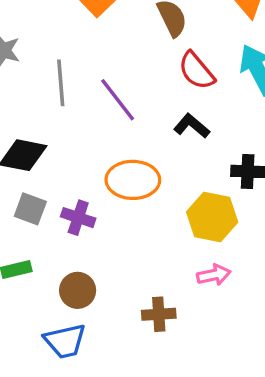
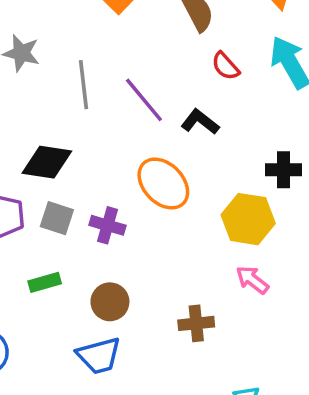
red semicircle: (196, 71) -> (226, 66), size x0.7
black L-shape: (192, 126) -> (200, 122), moved
orange ellipse: (133, 180) -> (163, 183), turned 48
pink arrow: (214, 275) -> (252, 280), turned -128

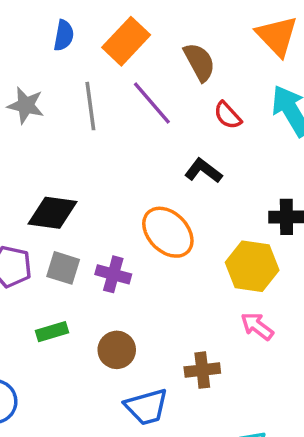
gray line: (84, 85) -> (90, 106), moved
purple line: (144, 100) -> (152, 103), moved
blue trapezoid: (99, 356) -> (146, 407), moved

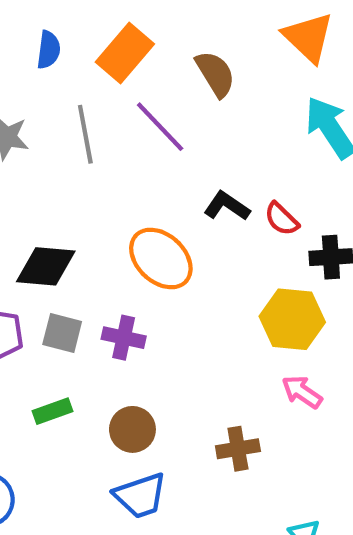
red semicircle: (228, 115) -> (282, 219), moved
orange ellipse: (168, 232) -> (161, 258), moved
blue trapezoid: (146, 407) -> (140, 496), moved

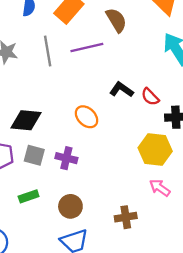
purple line: (160, 127) -> (87, 48), turned -60
orange ellipse: (161, 258) -> (86, 117), size x0.7

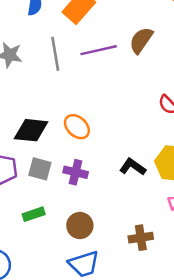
brown semicircle: (116, 20) -> (141, 40), moved, turned -115
black L-shape: (121, 90) -> (133, 167), moved
orange ellipse: (86, 117) -> (77, 127), moved

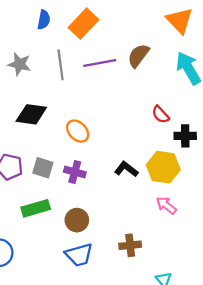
black diamond: (31, 130) -> (31, 114), moved
green rectangle: (34, 214) -> (36, 208), size x1.4
brown cross: (141, 238) -> (130, 245), moved

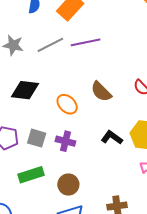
brown semicircle: (138, 56) -> (101, 92), moved, turned -80
gray line: (61, 65) -> (50, 45), turned 72

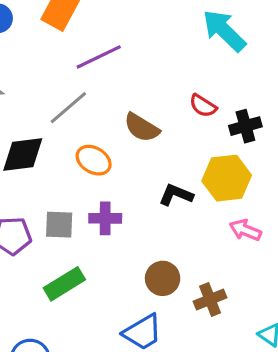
gray line: (50, 45) -> (68, 108), moved
brown circle: (68, 185) -> (163, 278), moved

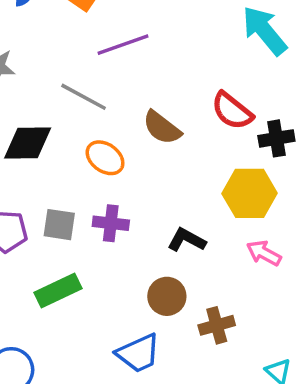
red semicircle: (203, 106) -> (232, 111), size x1.4
gray line: (68, 108) -> (84, 97), turned 63
black L-shape: (176, 195) -> (187, 240), moved

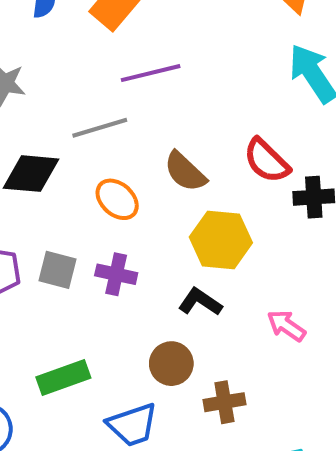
gray line: (84, 97) -> (100, 128), turned -51
yellow hexagon: (250, 193) -> (221, 240), moved
green rectangle: (58, 291) -> (63, 377), moved

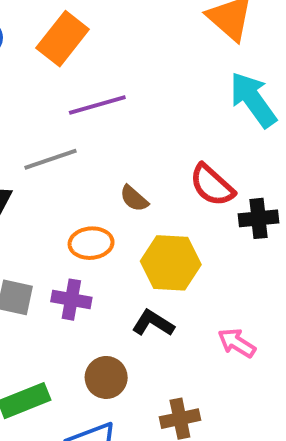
brown semicircle: (185, 172) -> (134, 199), size x0.7
orange ellipse: (117, 199) -> (91, 243), moved, turned -45
brown circle: (171, 364) -> (106, 377), moved

